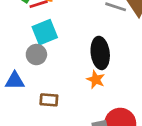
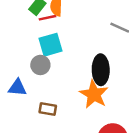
orange star: (96, 79) -> (94, 94), size x1.6

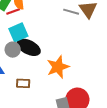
black ellipse: (101, 70) -> (29, 47), moved, turned -55
orange star: (94, 94) -> (58, 67), turned 30

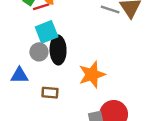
black ellipse: (29, 47) -> (58, 50), turned 60

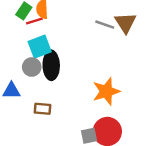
orange star: (92, 75) -> (106, 91), moved

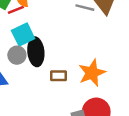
brown rectangle: (42, 109) -> (59, 76), moved

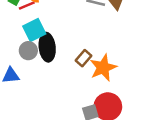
brown rectangle: (59, 76) -> (84, 58), moved, turned -49

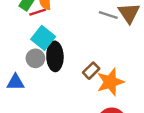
cyan square: (34, 30) -> (43, 38), turned -30

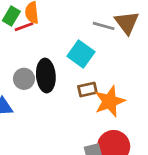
cyan square: (43, 38) -> (81, 54), moved
brown rectangle: (91, 71) -> (87, 90), turned 35

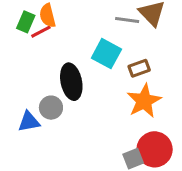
gray circle: (24, 79) -> (51, 108), moved
brown rectangle: (87, 90) -> (139, 68), moved

